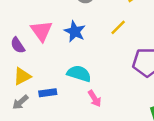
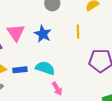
yellow line: (118, 27) -> (78, 32), turned -48
blue rectangle: (48, 93) -> (20, 70), moved

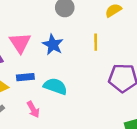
blue rectangle: (20, 70) -> (25, 77), moved
pink arrow: (57, 89) -> (33, 109), moved

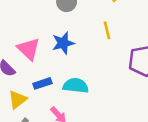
blue star: (53, 45) -> (63, 43), turned -30

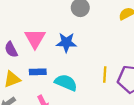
yellow line: (107, 30) -> (105, 75), moved

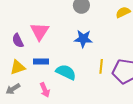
blue star: (66, 42) -> (83, 39), moved

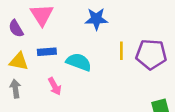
yellow triangle: (18, 67) -> (19, 61), turned 35
gray arrow: (13, 89) -> (15, 89), turned 120

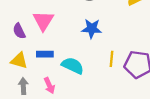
gray arrow: (15, 89) -> (23, 86), moved

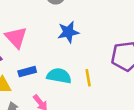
yellow line: (112, 59) -> (88, 78), moved

